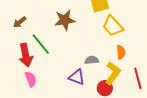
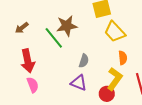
green line: (41, 44) -> (54, 38), moved
gray semicircle: (92, 60) -> (84, 61), moved, turned 112

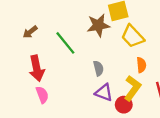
brown star: (67, 26) -> (98, 25), moved
gray semicircle: (84, 61) -> (98, 68), turned -32
purple triangle: (79, 83) -> (104, 93), moved

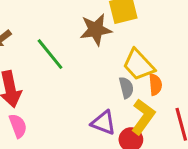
yellow trapezoid: (133, 36) -> (139, 65), moved
gray semicircle: (98, 68) -> (126, 88), moved

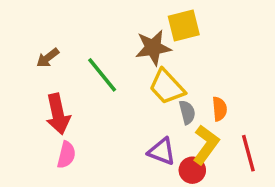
yellow trapezoid: (139, 65) -> (167, 87), moved
pink semicircle: (18, 126) -> (66, 155), turned 35

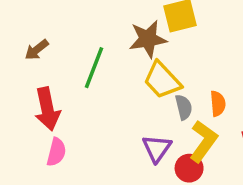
green line: (102, 75) -> (94, 68), turned 60
purple triangle: (162, 151) -> (157, 148), turned 44

